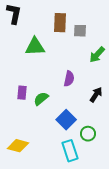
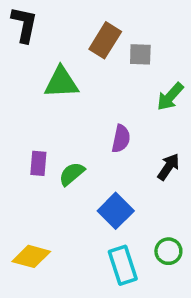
brown rectangle: (60, 23) -> (105, 40), turned 30
green circle: (88, 134) -> (168, 251), moved

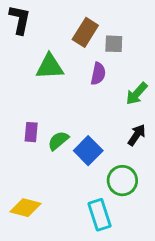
green arrow: (170, 97) -> (137, 94), moved
purple semicircle: (121, 139) -> (98, 74), moved
blue square: (116, 211) -> (88, 151), moved
green circle: (168, 251) -> (122, 181), moved, size x1.4

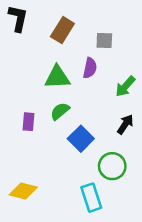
brown rectangle: (85, 32) -> (62, 30), moved
green triangle: (50, 67) -> (57, 77), moved
green semicircle: (58, 141) -> (60, 111), moved

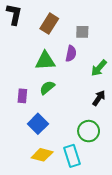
blue square: (81, 139) -> (38, 124), moved
yellow diamond: (23, 191) -> (42, 155), moved

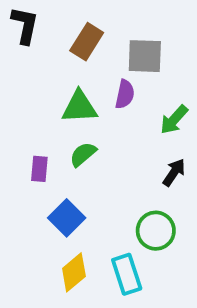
gray square: (82, 32) -> (145, 56), size x1.5
yellow diamond: (42, 155) -> (74, 272), turned -55

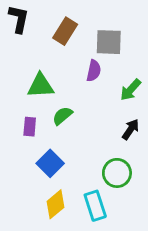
green triangle: (79, 107) -> (41, 86), moved

